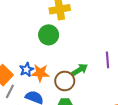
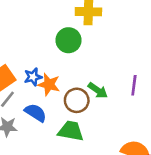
green arrow: (80, 70) -> (98, 90), turned 56

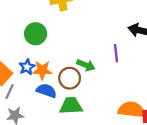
green circle: (69, 40) -> (36, 34), moved
blue semicircle: (36, 113) -> (46, 91), moved

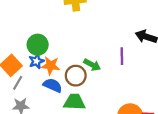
green circle: (36, 34) -> (38, 45), moved

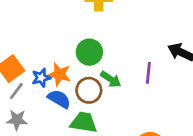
green circle: (38, 45) -> (89, 52), moved
blue star: (36, 61) -> (41, 78), moved

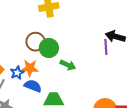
purple line: (148, 73) -> (106, 47), moved
brown circle: (89, 90) -> (36, 42), moved

